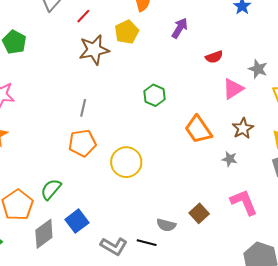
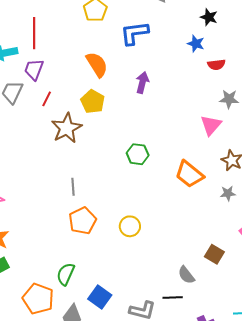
red semicircle: (214, 57) -> (216, 65), moved, turned 30
yellow circle: (126, 162) -> (130, 226), size x0.7
gray semicircle: (166, 225) -> (186, 275), turned 54

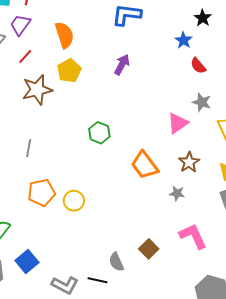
orange semicircle: (97, 64) -> (64, 35), moved
red semicircle: (216, 65) -> (198, 66), turned 42
orange pentagon: (82, 221) -> (42, 193), moved

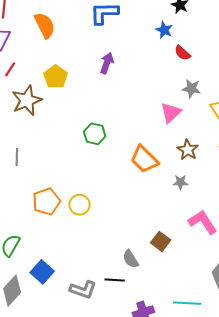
orange semicircle: (64, 35) -> (45, 25), moved
gray line: (29, 148) -> (17, 157), moved

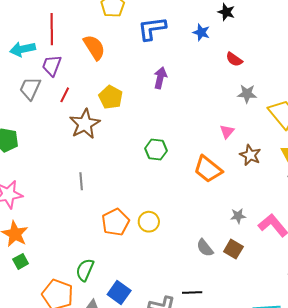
blue star: (164, 30) -> (201, 32), moved
pink triangle: (171, 113) -> (227, 132), moved, size x0.7
gray star: (180, 182) -> (238, 216), moved
gray semicircle: (131, 259) -> (205, 248), moved

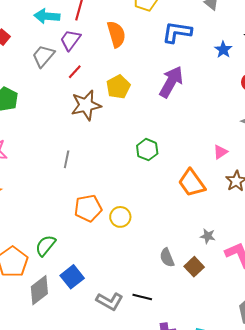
purple arrow: (160, 78) -> (171, 82), size x1.5

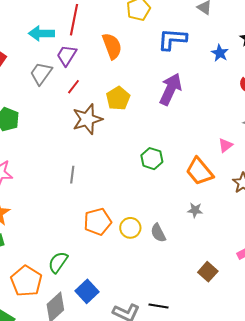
pink triangle: (220, 152) -> (225, 145), moved
orange trapezoid: (192, 183) -> (199, 171), moved
gray star: (208, 236) -> (195, 210), moved
gray semicircle: (167, 258) -> (158, 233), moved

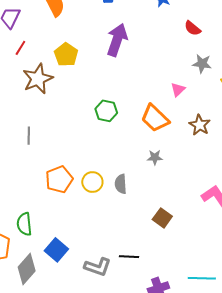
gray semicircle: (158, 233) -> (121, 184), turned 30
green semicircle: (58, 262) -> (24, 224), turned -35
brown square: (208, 272) -> (162, 218), moved

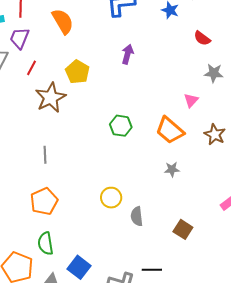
purple arrow: (117, 40) -> (128, 54), size x0.6
orange pentagon: (59, 179) -> (44, 201), moved
gray semicircle: (121, 184) -> (137, 216), moved

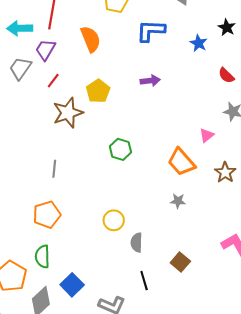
purple arrow: (128, 54) -> (150, 81), turned 60
green hexagon: (121, 126) -> (120, 149), moved
black line: (152, 270) -> (144, 281), moved, turned 66

